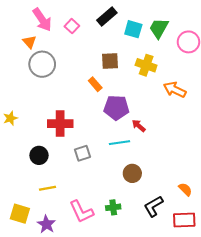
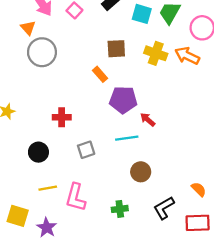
orange arrow: (175, 90) -> (187, 56), moved
red cross: (60, 124) -> (62, 117), size x0.7
pink L-shape: (81, 212) -> (76, 197), moved, turned 40

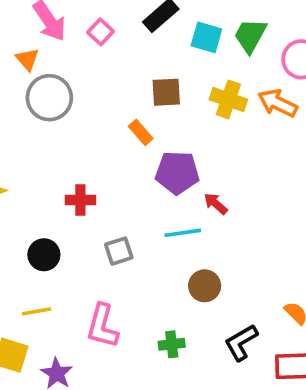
yellow line: (48, 188) -> (37, 311), moved

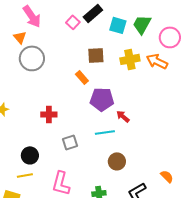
pink square: (101, 32) -> (73, 22), moved
yellow cross: (228, 99) -> (130, 59), turned -30
black circle: (44, 255) -> (30, 155), moved

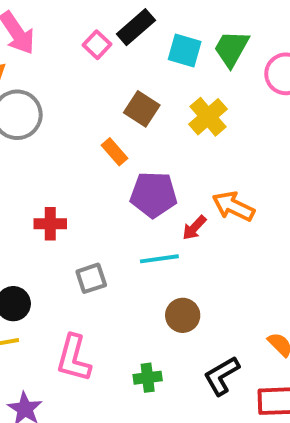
brown square: (96, 55) -> (142, 109), turned 36
yellow cross: (130, 59) -> (208, 117), turned -30
orange arrow: (157, 61) -> (233, 206), moved
red arrow: (123, 116) -> (194, 228), turned -88

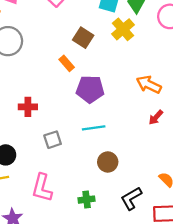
yellow cross: (208, 117) -> (123, 29), moved
orange arrow: (233, 206) -> (149, 85), moved
red arrow: (194, 228) -> (156, 117), moved

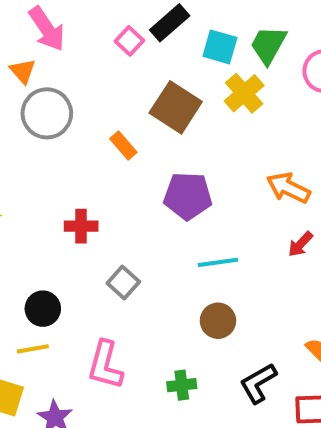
brown square: (83, 38) -> (176, 107), size x1.4
orange rectangle: (67, 63) -> (123, 146), moved
cyan line: (94, 128) -> (218, 262), moved
gray square: (53, 140) -> (123, 282), turned -30

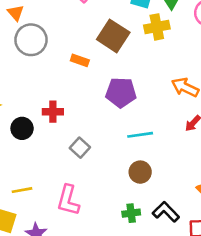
yellow cross: (244, 93) -> (157, 27), turned 30
orange rectangle: (123, 146) -> (80, 60), turned -30
black circle: (43, 309) -> (22, 128), moved
black L-shape: (258, 383) -> (166, 212), turned 76
green cross: (182, 385) -> (131, 213), moved

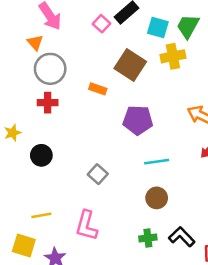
red cross: (53, 112) -> (48, 103), moved

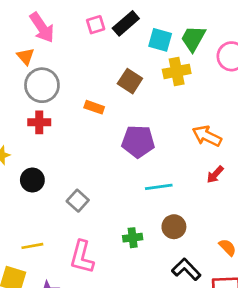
pink square: (102, 24) -> (96, 25), moved, turned 30
brown square: (130, 65) -> (130, 81), size x0.7
gray square: (98, 174) -> (78, 201), moved
brown circle: (157, 198) -> (174, 227), moved
green cross: (148, 238) -> (133, 238), moved

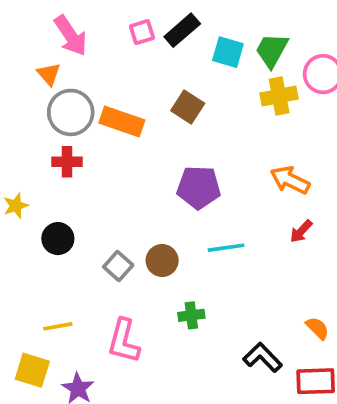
yellow cross: (177, 71) -> (279, 96), moved
orange rectangle: (94, 107) -> (122, 122), moved, size x1.6
brown circle: (174, 227) -> (162, 261), moved

